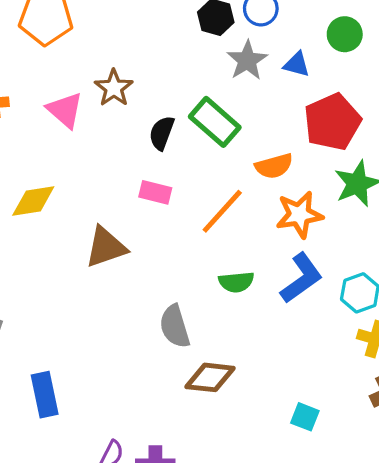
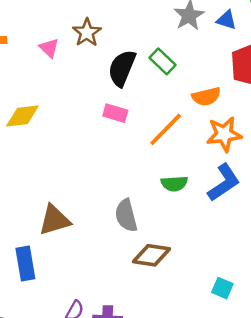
pink triangle: (65, 110) -> (49, 48), size x0.7
green rectangle: (215, 122) -> (163, 61), size x0.7
black semicircle: (162, 133) -> (122, 68), size x1.4
brown triangle: (106, 247) -> (54, 220), moved

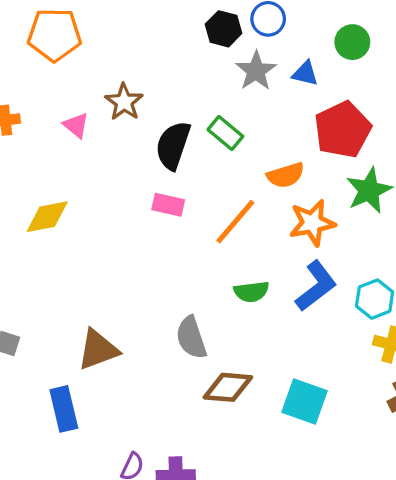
cyan square: (222, 288) -> (305, 402), moved, size x1.6

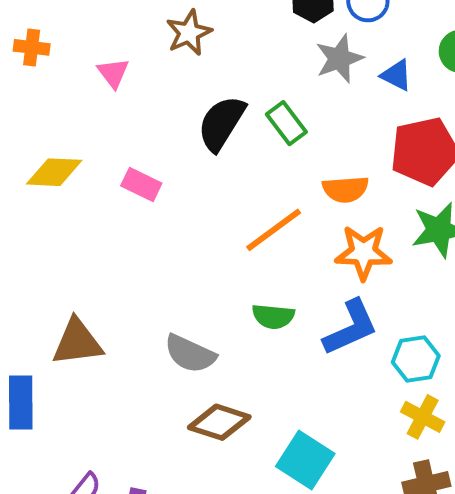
brown star: (124, 102) -> (189, 33), moved
pink rectangle: (168, 205) -> (141, 185), moved
gray semicircle: (191, 338) -> (190, 354), turned -60

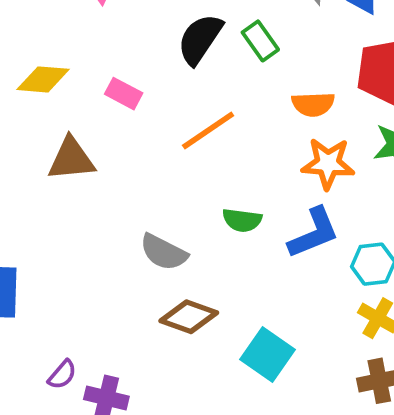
orange line: (274, 230) -> (208, 130), moved
brown triangle: (77, 342) -> (71, 159), moved

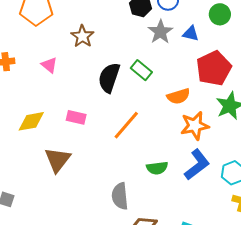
brown triangle: (71, 159) -> (58, 160), turned -32
gray semicircle: (164, 252) -> (120, 196), turned 72

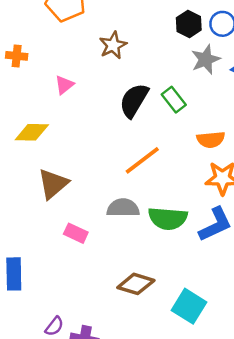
pink triangle: (49, 65) -> (64, 85), moved, turned 30
pink rectangle: (76, 117) -> (76, 233), moved
green semicircle: (157, 168) -> (168, 218), size x1.5
gray semicircle: (120, 196) -> (123, 208), moved, turned 84

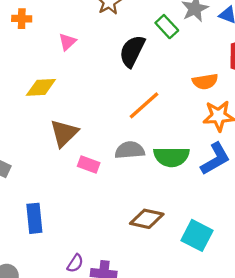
green rectangle: (174, 100) -> (167, 27), moved
pink rectangle: (76, 233) -> (89, 165), moved

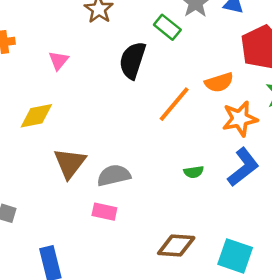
orange line: (144, 105) -> (174, 104), moved
gray semicircle: (130, 150) -> (114, 175), moved
green semicircle: (171, 157) -> (194, 172), size x0.5
pink rectangle: (89, 165) -> (104, 212), moved

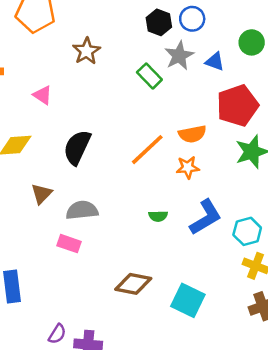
pink triangle: (59, 60) -> (43, 95), turned -42
black semicircle: (132, 60) -> (77, 147), moved
orange star: (240, 119) -> (188, 167), moved, size x0.7
brown triangle: (70, 163) -> (42, 194), size x0.7

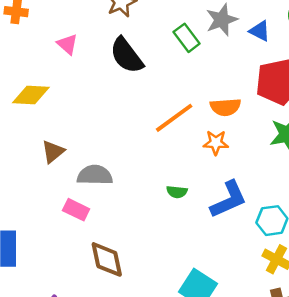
black semicircle: (77, 147) -> (127, 55), moved, turned -69
brown diamond: (133, 284) -> (107, 259), moved, turned 60

